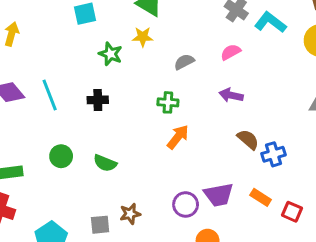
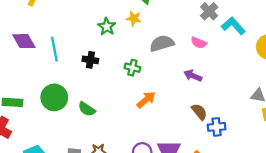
pink semicircle: (231, 52) -> (199, 43), turned -140
gray semicircle: (184, 62) -> (162, 43), size x1.5
green cross: (168, 102) -> (132, 68), moved
green circle: (61, 156) -> (54, 97), size x1.5

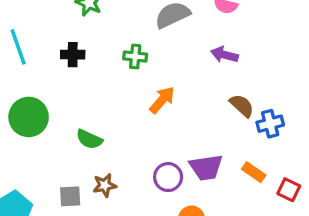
green semicircle: (87, 109) -> (89, 139), moved

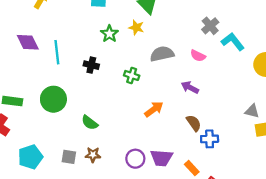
orange arrow: (162, 100) -> (154, 109), moved

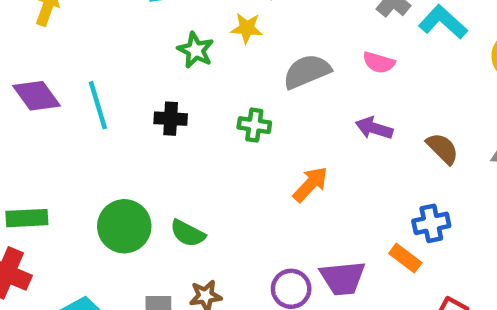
green circle: (53, 99) -> (124, 226), moved
brown semicircle: (194, 123) -> (442, 149), moved
orange rectangle: (192, 168) -> (405, 258), moved

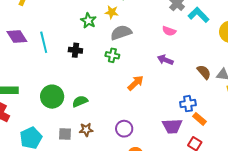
gray semicircle: (307, 71) -> (121, 33), moved
brown semicircle: (442, 149) -> (204, 72), moved
green semicircle: (188, 233) -> (80, 101), turned 126
orange rectangle: (405, 258) -> (199, 119), moved
purple trapezoid: (343, 278) -> (172, 126), moved

